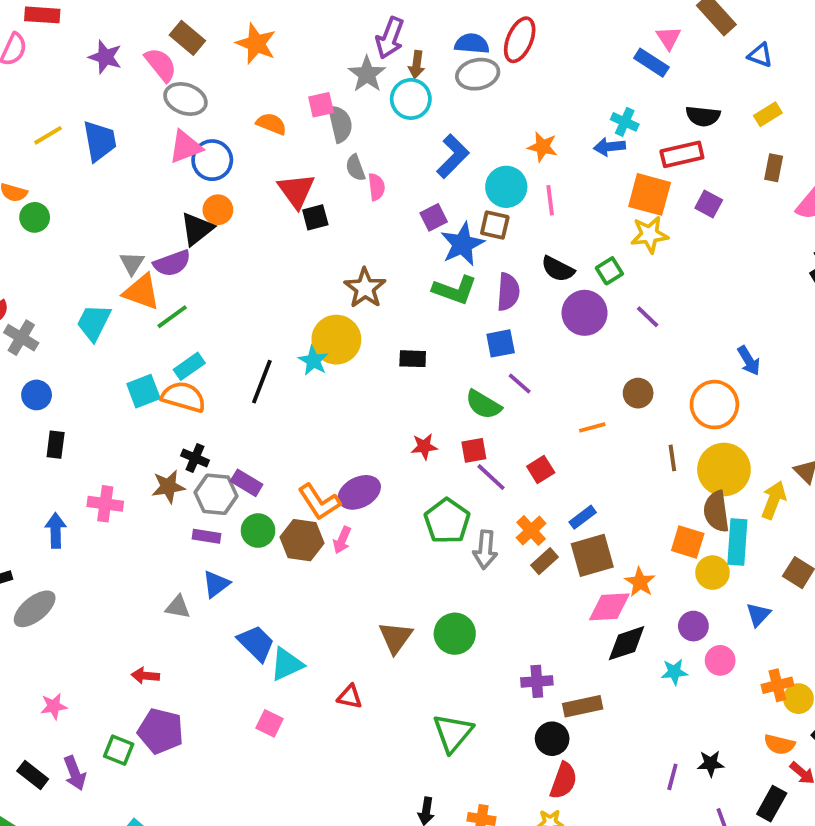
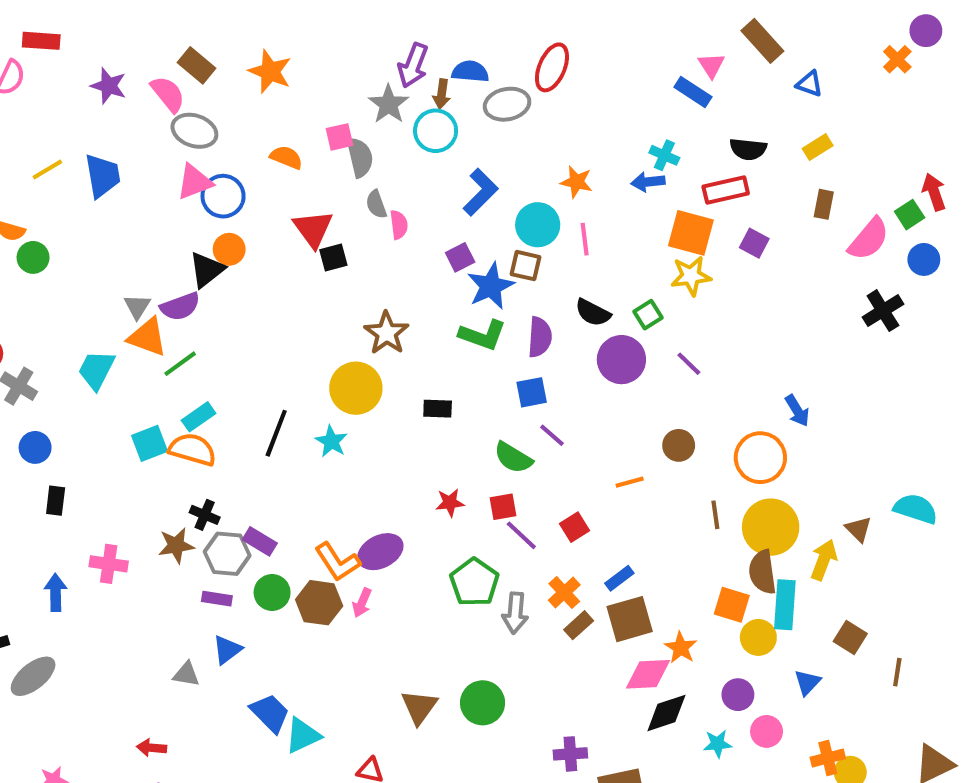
blue semicircle: (472, 44) -> (470, 72), moved
cyan star: (313, 361) -> (331, 441), moved

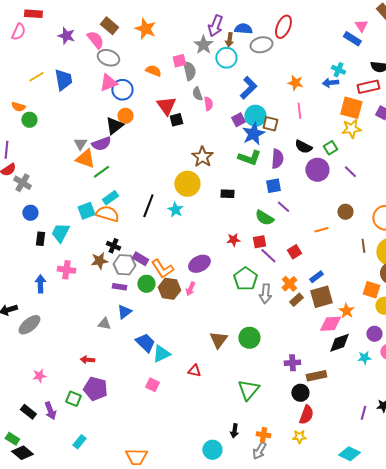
cyan circle: (538, 225) -> (255, 116), moved
cyan trapezoid: (96, 370) -> (60, 233), moved
orange L-shape: (337, 562) -> (162, 269), moved

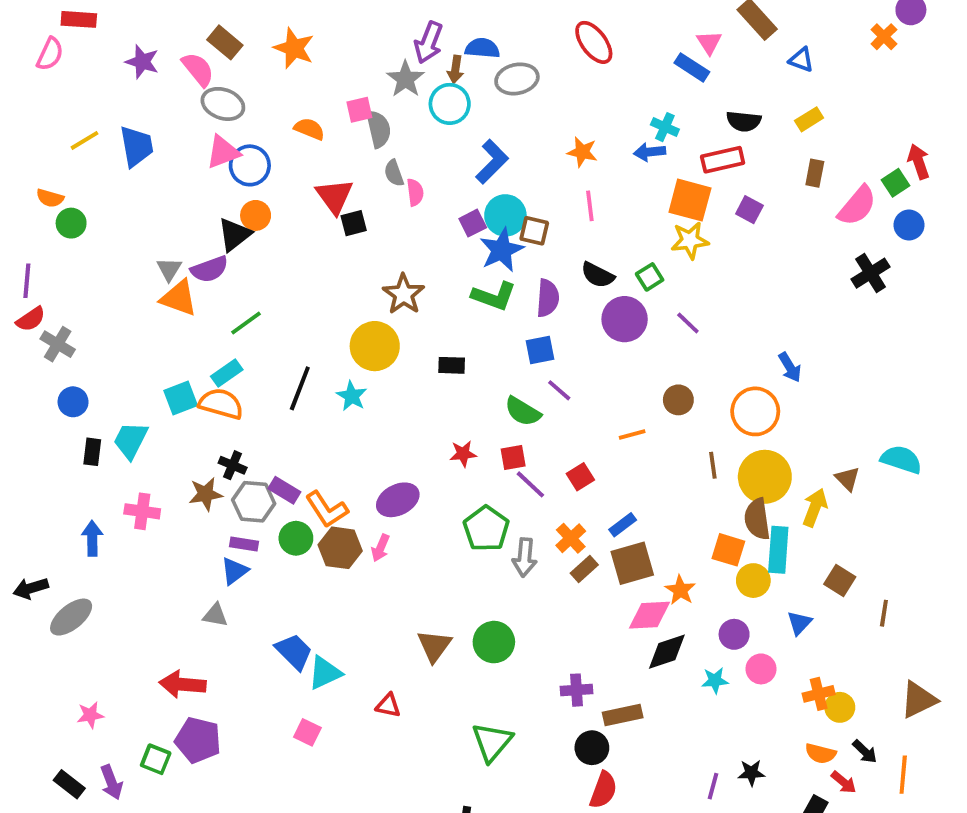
red ellipse: (283, 27) -> (594, 42), moved, turned -60
green line: (101, 172) -> (246, 323), moved
blue triangle: (124, 312) -> (234, 571), moved
red arrow: (87, 360) -> (183, 684), size x1.6

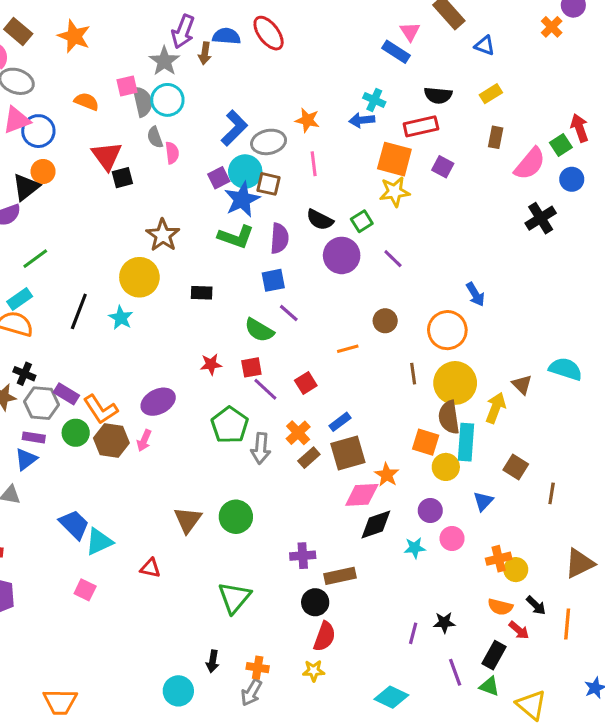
red ellipse: (594, 42) -> (269, 33), moved
gray ellipse: (517, 79) -> (269, 142), moved
cyan circle: (450, 104) -> (167, 100), moved

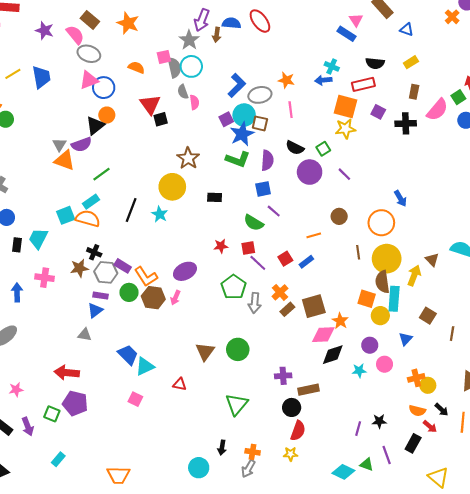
black cross: (541, 218) -> (406, 123), moved, turned 30
blue rectangle: (340, 422) -> (306, 262), moved
green triangle: (489, 686) -> (367, 465), moved

